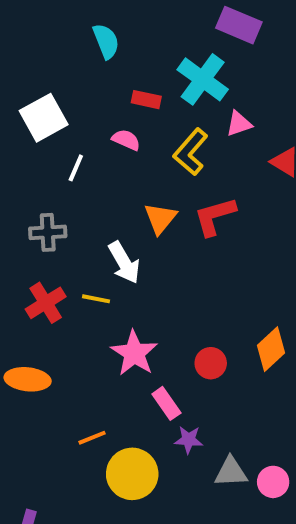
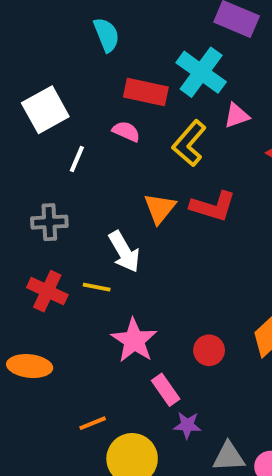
red rectangle: (146, 100) -> (146, 92), size x1.5
red L-shape: (215, 216) -> (213, 206), turned -147
red cross: (46, 303) -> (47, 291), turned -33

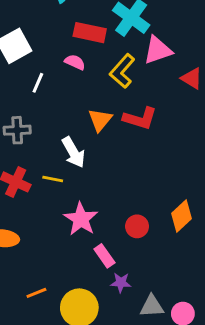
pink triangle: (237, 116) -> (158, 50), size x1.5
orange line: (93, 423) -> (36, 293), moved

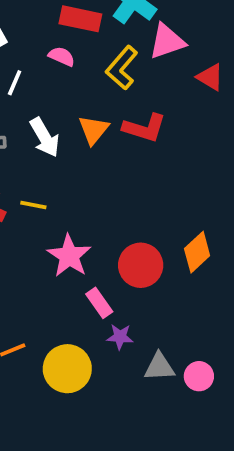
white arrow: (73, 152) -> (45, 137), moved
red circle: (137, 226) -> (141, 265), size x1.5

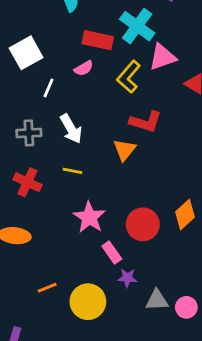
pink semicircle: (62, 56) -> (84, 68), turned 126
orange triangle: (94, 130) -> (124, 150), moved
yellow line: (33, 205) -> (72, 171), moved

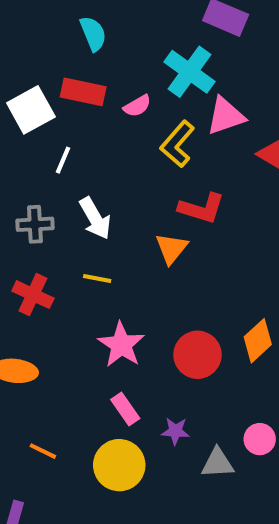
red rectangle: (98, 40) -> (83, 92), moved
pink semicircle: (84, 68) -> (137, 106), moved
pink rectangle: (112, 252) -> (125, 409), moved
orange line: (47, 288) -> (43, 451), moved, turned 48
pink circle: (186, 307) -> (260, 439), moved

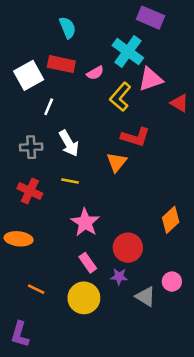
red circle: (197, 355) -> (128, 248), moved
gray triangle: (218, 463) -> (145, 297), turned 35

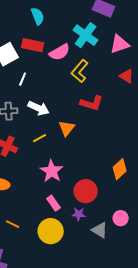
pink semicircle: (95, 73) -> (60, 52), size x1.5
pink triangle: (151, 79) -> (120, 44), moved
white arrow: (69, 143) -> (39, 108), turned -35
orange triangle: (117, 162) -> (67, 128), moved
yellow line: (70, 181) -> (40, 138), turned -40

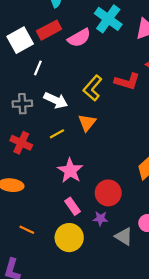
red rectangle: (33, 45) -> (49, 30), turned -40
yellow L-shape: (80, 71) -> (93, 88), moved
red L-shape: (92, 103) -> (127, 81), moved

